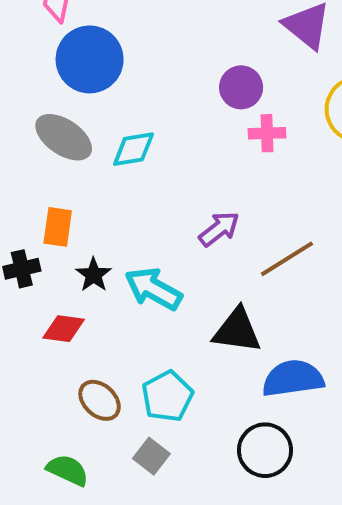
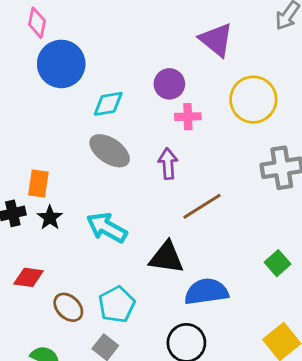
gray ellipse: (64, 137) -> (110, 151), moved
cyan diamond: (133, 149) -> (108, 104), moved
purple arrow: (219, 229) -> (168, 164), moved, turned -56
black star: (94, 275) -> (50, 218), moved
red diamond: (64, 329) -> (28, 277), moved

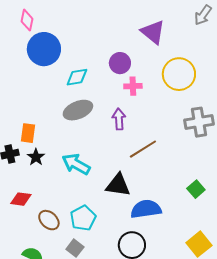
gray ellipse: (110, 151) -> (78, 110), turned -56

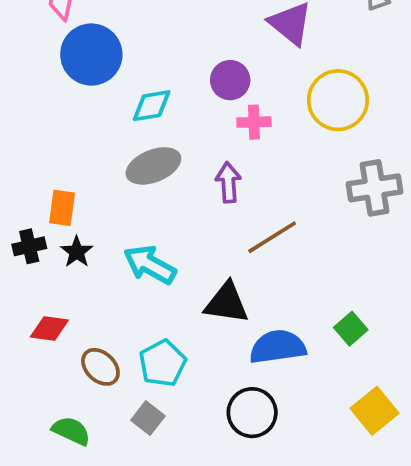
green square: (196, 189) -> (351, 329), moved

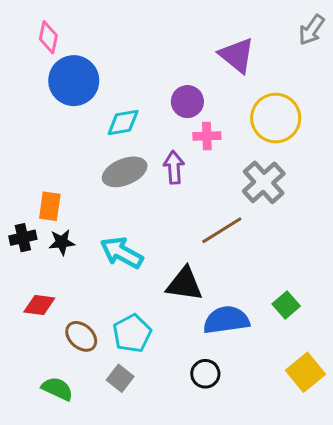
purple arrow: (228, 182) -> (174, 167), moved
gray cross: (375, 188) -> (264, 182), moved, turned -33
black star: (77, 252) -> (62, 242), turned 30
black circle: (252, 413) -> (205, 374), size x0.7

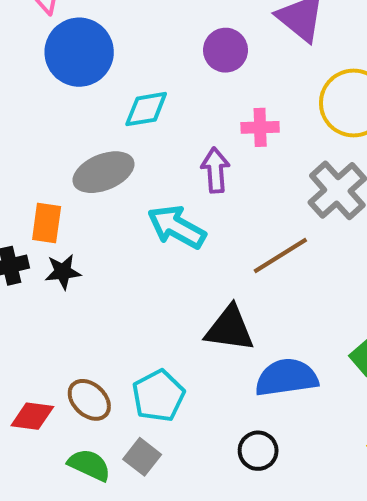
purple circle: (187, 102) -> (226, 50), moved
gray ellipse: (125, 172) -> (104, 172), moved
cyan arrow: (122, 253) -> (177, 227), moved
red diamond: (39, 305) -> (32, 416), moved
green semicircle: (57, 389) -> (89, 465), moved

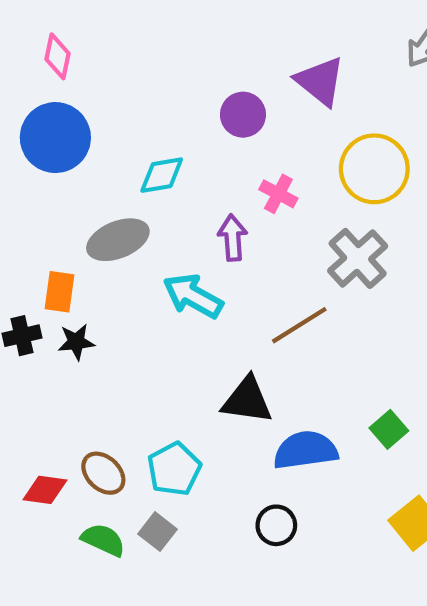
blue circle: (79, 52) -> (55, 138), moved
pink cross: (260, 127) -> (278, 194), turned 30

